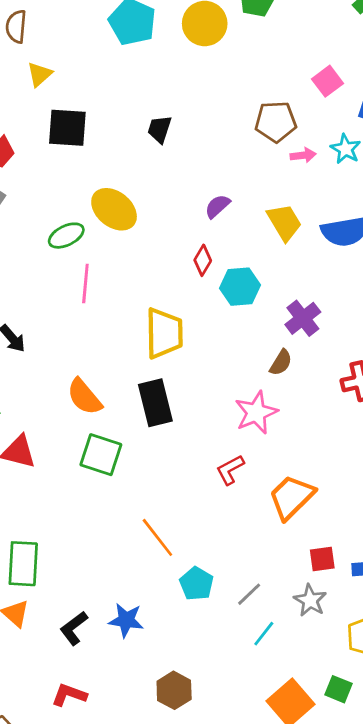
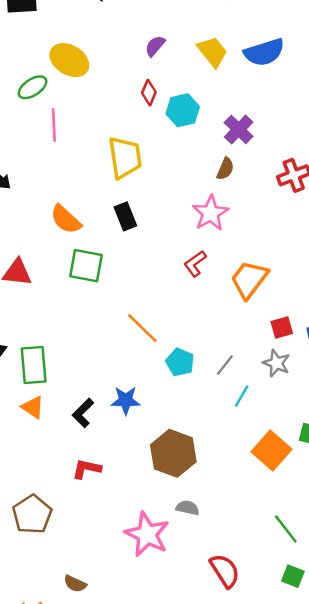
black rectangle: (155, 403) -> (125, 216), size x0.7
brown hexagon: (174, 690) -> (173, 453), size x1.5

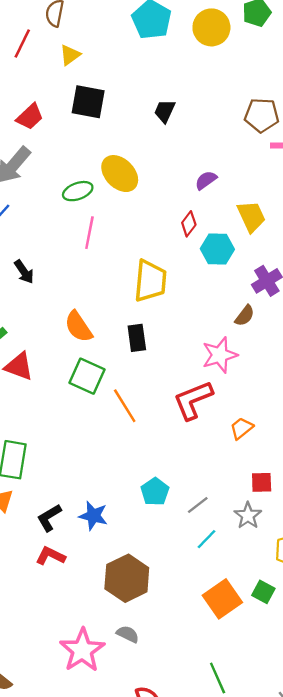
yellow trapezoid: (212, 52) -> (251, 216), moved
red L-shape: (195, 264) -> (193, 400), size x1.6
orange trapezoid: (249, 279) -> (242, 428), size x0.6
orange line: (142, 328) -> (125, 406), moved
red L-shape: (87, 469) -> (50, 556), moved

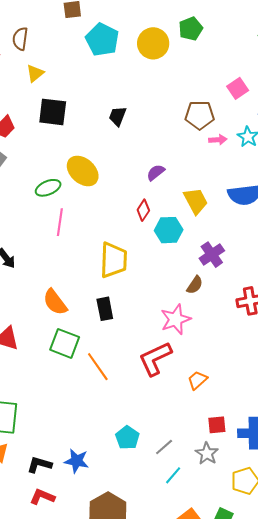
black L-shape: (49, 518) -> (39, 465), turned 50

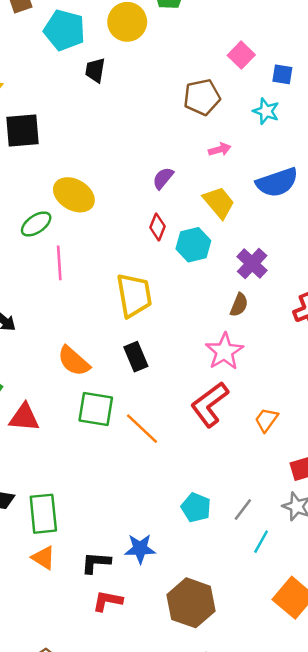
black trapezoid: (118, 116) -> (95, 70), moved
pink arrow: (218, 140) -> (220, 149), moved

